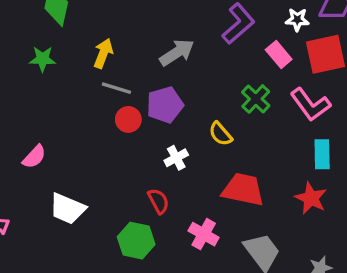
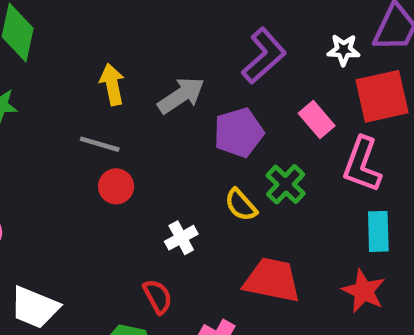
yellow arrow: (103, 53) -> (112, 84), moved, turned -32
pink rectangle: (279, 54) -> (317, 120), moved
green cross: (256, 99) -> (286, 184), moved
purple pentagon: (165, 105) -> (239, 132), moved
pink L-shape: (310, 105) -> (362, 164), turned 57

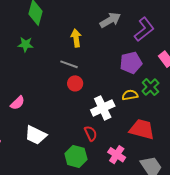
gray arrow: (181, 95) -> (110, 20), moved
yellow semicircle: (241, 205) -> (130, 95), turned 119
white cross: (181, 238) -> (103, 108), size x1.6

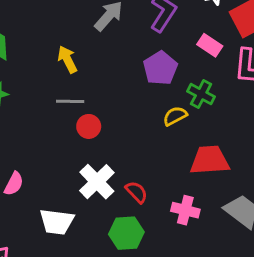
white cross: (103, 108) -> (97, 182), moved

